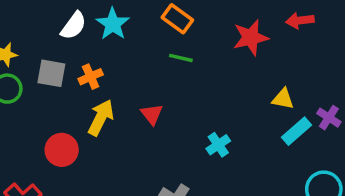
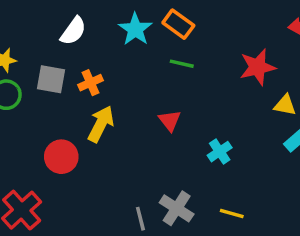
cyan star: (113, 24) -> (135, 29), moved
red star: (251, 38) -> (258, 67), moved
red triangle: (152, 114) -> (170, 121), moved

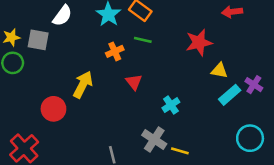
gray square: (51, 79) -> (38, 40), moved
orange cross: (91, 83) -> (115, 51), moved
gray cross: (177, 208) -> (154, 139), moved

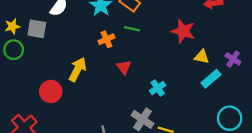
red star: (199, 42) -> (183, 31), turned 30
purple cross: (254, 85) -> (233, 59), moved

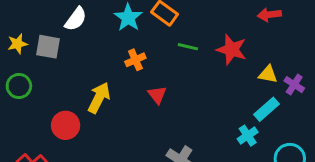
green line: (132, 29) -> (188, 47), moved
green circle: (14, 50) -> (19, 86), moved
yellow triangle: (202, 57) -> (268, 74), moved
cyan cross: (158, 88) -> (248, 136), moved

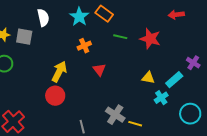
white semicircle: (76, 19) -> (43, 18), turned -48
yellow triangle: (268, 74) -> (148, 78), moved
red circle: (66, 125) -> (55, 96), moved

